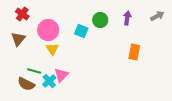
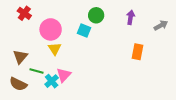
gray arrow: (157, 16) -> (161, 25), moved
green circle: (100, 20) -> (96, 15), moved
brown triangle: (18, 39) -> (20, 57), moved
brown semicircle: (26, 84) -> (18, 84), moved

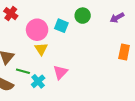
purple arrow: (131, 17) -> (117, 18), turned -128
cyan square: (84, 30) -> (61, 26), moved
pink triangle: (64, 75) -> (60, 72), moved

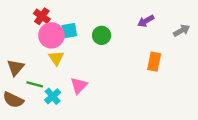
red cross: (11, 14) -> (42, 16), moved
green circle: (83, 16) -> (102, 35), moved
cyan square: (61, 26) -> (69, 31), moved, turned -32

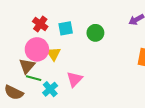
red cross: (42, 16) -> (40, 24), moved
pink circle: (51, 35) -> (37, 49), moved
brown triangle: (16, 68) -> (27, 66), moved

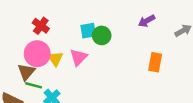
cyan square: (66, 28) -> (88, 31), moved
pink triangle: (74, 79) -> (79, 57), moved

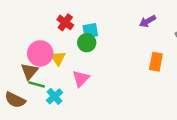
red cross: (41, 26) -> (65, 22), moved
green circle: (102, 35) -> (87, 43), moved
pink triangle: (79, 57) -> (81, 78), moved

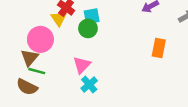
yellow triangle: (58, 58) -> (59, 19), moved
cyan cross: (54, 96) -> (89, 85), moved
brown semicircle: (15, 100) -> (27, 87), moved

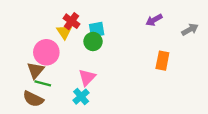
cyan cross: (89, 85) -> (81, 97), moved

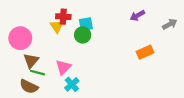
red cross: (71, 21) -> (63, 17), turned -32
pink circle: (46, 52) -> (20, 38), moved
orange rectangle: (162, 61) -> (145, 52), turned 56
pink triangle: (87, 77) -> (63, 67), moved

